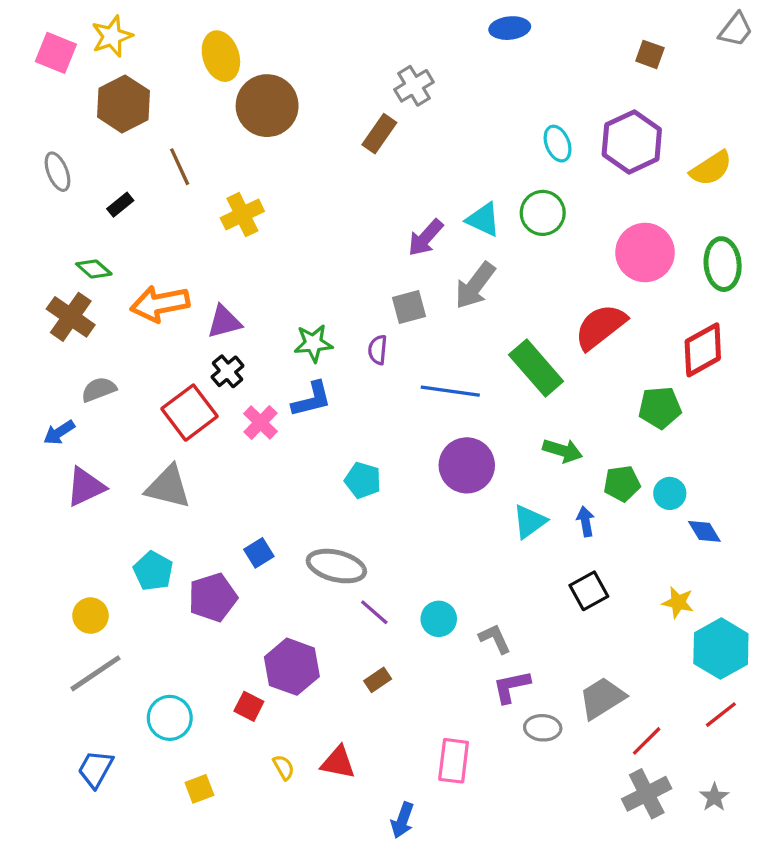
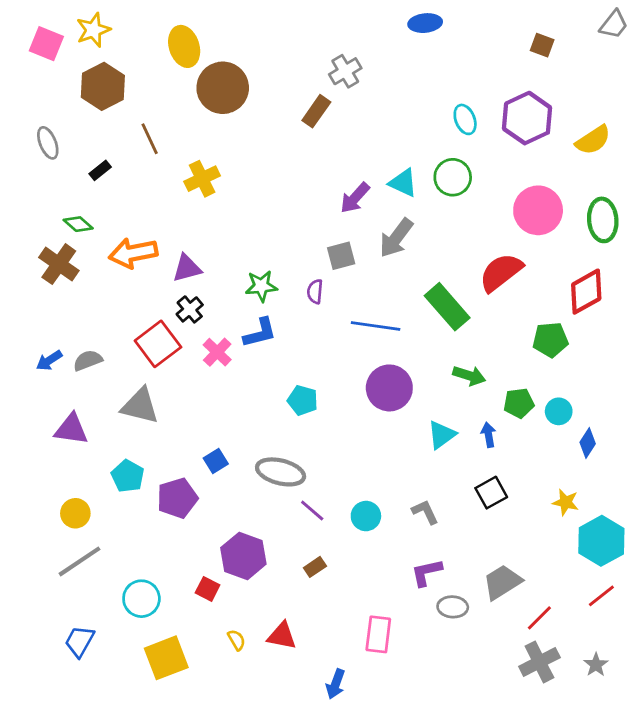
gray semicircle: (99, 389) -> (88, 360), moved
purple triangle: (86, 487) -> (71, 429), moved, turned 33
blue diamond: (704, 531) -> (588, 443), turned 64
gray L-shape: (495, 639) -> (425, 512), moved
yellow square: (199, 789) -> (166, 658), size x1.8

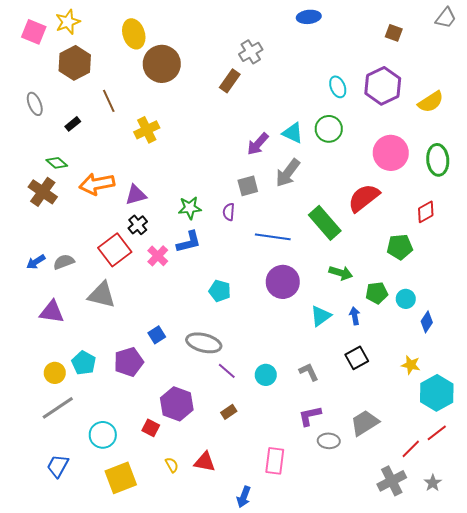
red diamond: (586, 292) -> (426, 212), size x0.7
cyan pentagon: (128, 476) -> (84, 363), moved
red line: (539, 618) -> (411, 449), moved

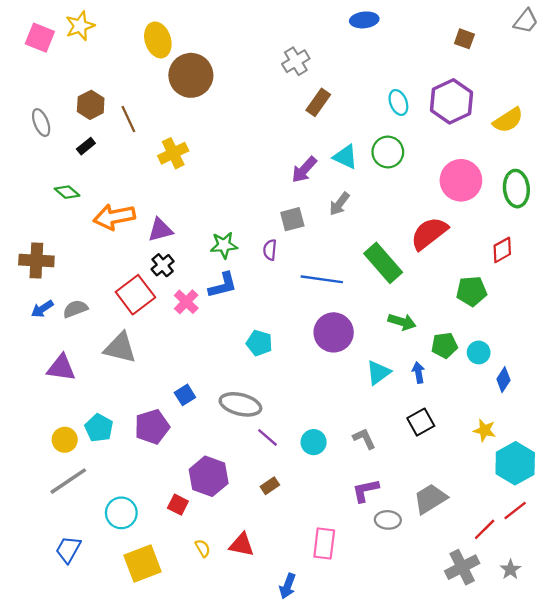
brown hexagon: (75, 63) -> (91, 105), moved, size x0.7
brown rectangle: (230, 81) -> (318, 102), moved
gray arrow: (288, 173) -> (339, 204), size x0.7
brown cross: (43, 192) -> (36, 260), moved, turned -32

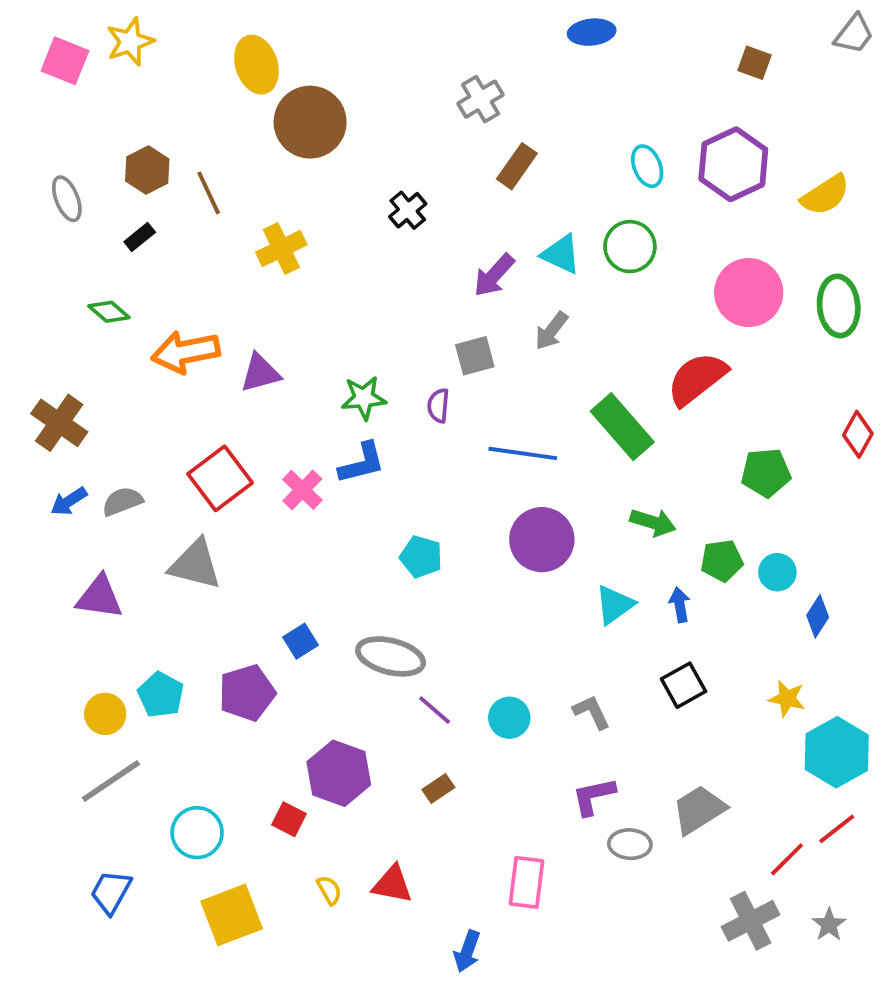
red diamond: (502, 250) -> (858, 434), moved, turned -32
brown cross: (36, 260) -> (59, 423), turned 32
black cross: (163, 265) -> (408, 210), moved

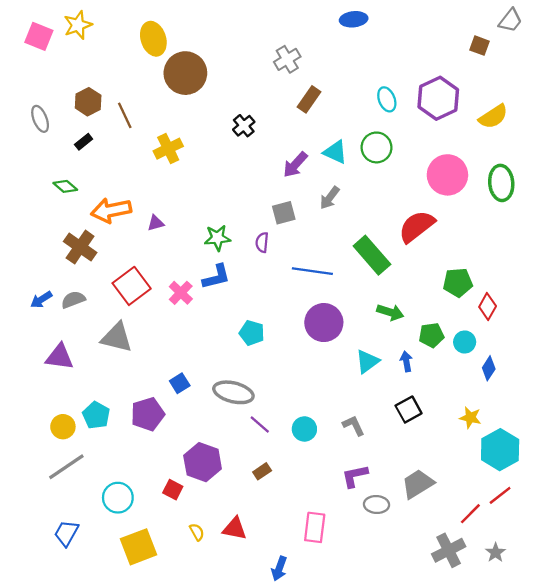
brown square: (754, 63) -> (480, 46), moved
purple triangle: (260, 373) -> (156, 223), size x0.7
brown cross: (59, 423) -> (80, 247), moved
red diamond: (858, 434) -> (488, 307), moved

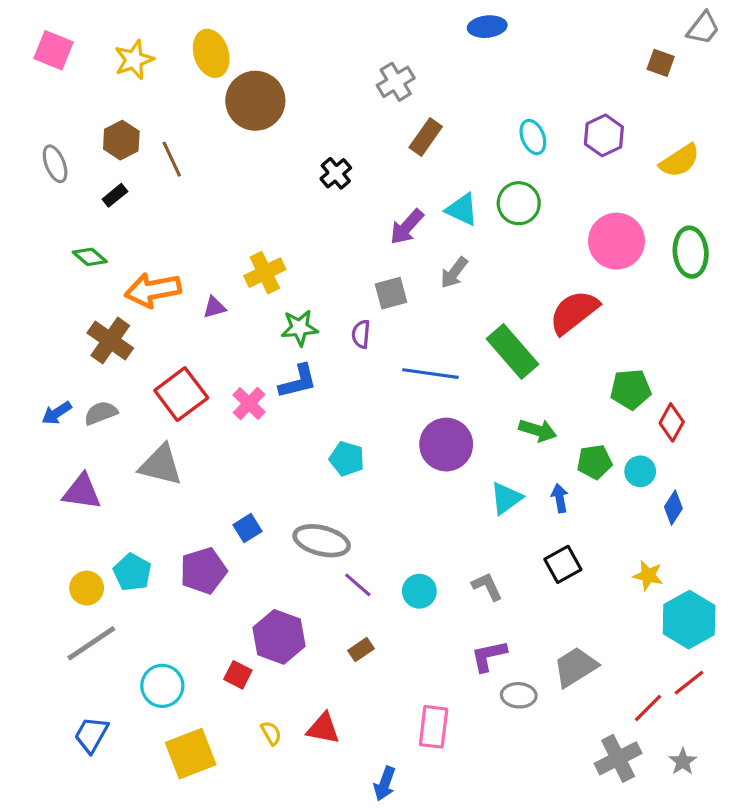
yellow star: (78, 25) -> (134, 60), moved
purple hexagon: (438, 98) -> (604, 135), size x0.7
yellow cross: (168, 149) -> (265, 273), moved

